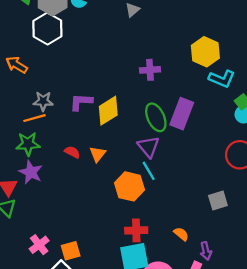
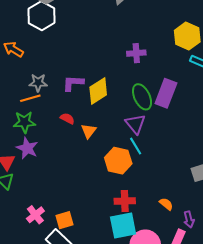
red semicircle: (72, 152) -> (67, 119), moved

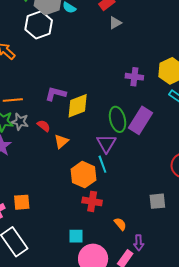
purple cross: (136, 53) -> (134, 77), moved
gray star: (38, 83) -> (20, 122), moved
red cross: (125, 201) -> (92, 201), moved
orange square: (64, 220) -> (22, 202), moved
cyan square: (123, 225) -> (76, 236), size x0.6

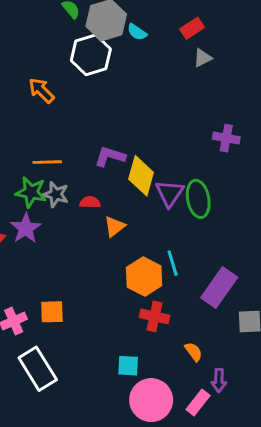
yellow diamond: (78, 106) -> (141, 176), turned -56
purple rectangle: (141, 120) -> (219, 288), moved
red semicircle: (44, 126) -> (90, 202), turned -40
purple triangle: (106, 143) -> (170, 193), moved

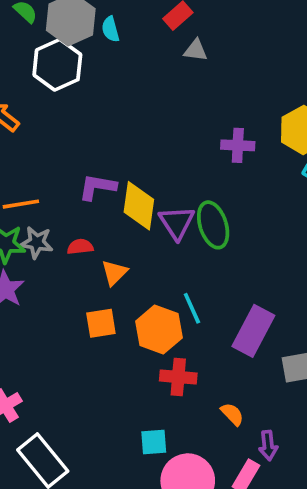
cyan semicircle: (137, 32) -> (110, 29), turned 48
gray triangle: (203, 58) -> (196, 50), turned 42
orange square: (52, 312) -> (101, 323), moved

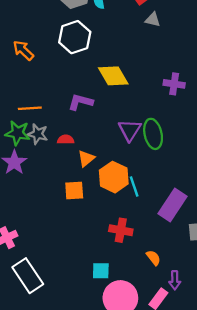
white hexagon: (57, 65) -> (75, 37), moved
yellow diamond: (139, 206) -> (113, 76), moved, turned -44
orange hexagon: (159, 330) -> (114, 177), moved

